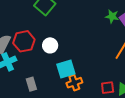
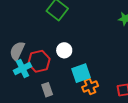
red hexagon: (24, 41) -> (39, 61), moved

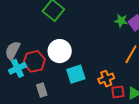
white circle: (64, 50) -> (60, 51), size x1.5
orange cross: (90, 86) -> (106, 79), moved

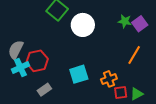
white circle: (60, 51) -> (83, 25), moved
gray rectangle: (42, 90) -> (44, 90), turned 72

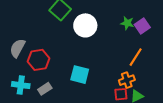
cyan cross: (20, 68) -> (21, 85), moved, turned 30
cyan square: (79, 74) -> (80, 75), turned 30
orange cross: (109, 79) -> (127, 80), moved

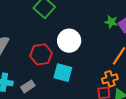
white circle: (85, 25) -> (69, 41), moved
red hexagon: (39, 60) -> (41, 54), moved

